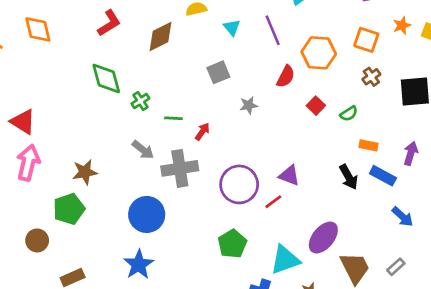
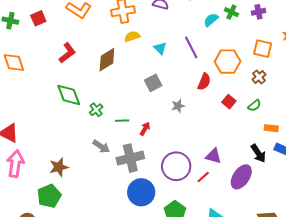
brown cross: (371, 77) -> (259, 77), moved
blue circle: (147, 214) -> (141, 192), moved
purple ellipse: (323, 238) -> (241, 177), moved

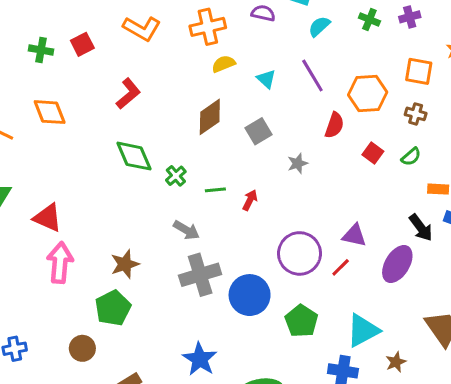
cyan semicircle: (211, 20) -> (319, 26), moved
brown diamond: (107, 60) -> (210, 117), moved
brown cross: (259, 77) -> (416, 114), turned -32
gray cross: (130, 158) -> (200, 275), moved

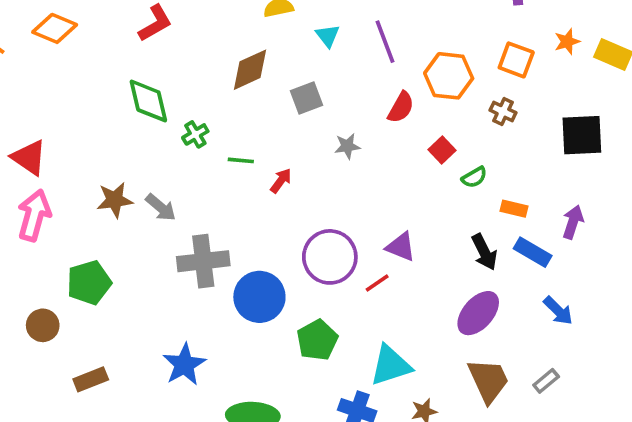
orange diamond: (50, 112) -> (55, 28), turned -56
green semicircle: (411, 157) -> (474, 177), moved
gray arrow: (186, 230) -> (161, 207), moved
brown star: (125, 264) -> (115, 200), moved
purple ellipse: (397, 264) -> (478, 313), moved

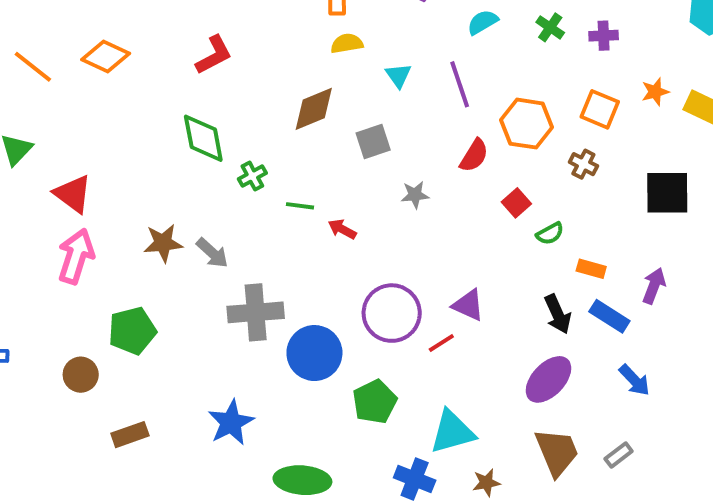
red arrow: (281, 181) -> (342, 229), turned -100

